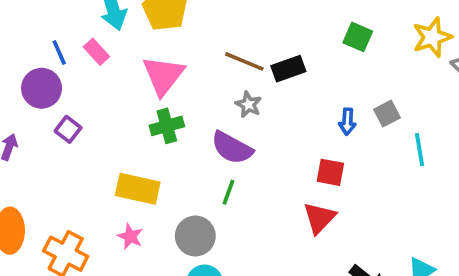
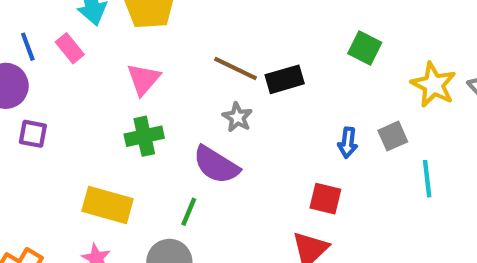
yellow star: (432, 37) -> (434, 85), moved, turned -30
pink triangle: (163, 76) -> (143, 79), size x0.7
purple square: (68, 129) -> (33, 134), turned -30
green line: (228, 192) -> (189, 212), moved

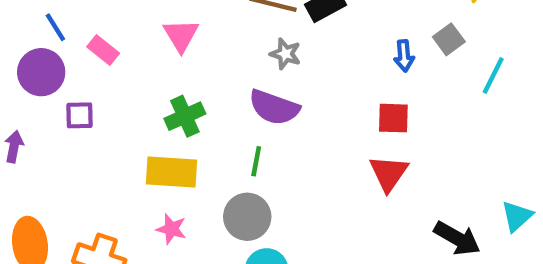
pink rectangle: (70, 48) -> (103, 50), moved
green cross: (144, 136) -> (185, 116), moved
cyan line: (427, 179) -> (493, 75), turned 45

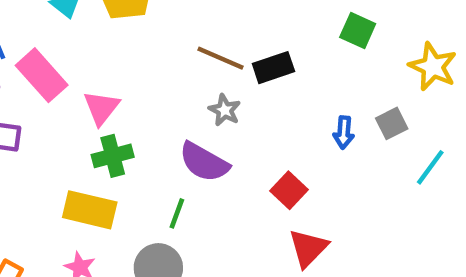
pink triangle: (181, 35) -> (101, 108), moved
pink rectangle: (103, 50) -> (42, 75), size x1.6
red square: (393, 118) -> (289, 190), moved, turned 32

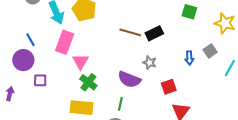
pink rectangle: (42, 75) -> (65, 42), moved, turned 70
gray star: (225, 110) -> (150, 63), moved
green cross: (113, 156) -> (88, 82), turned -30
red square: (289, 190) -> (169, 87), turned 35

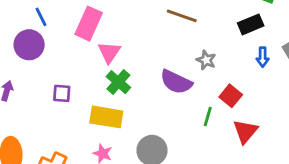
black rectangle: (154, 33) -> (251, 24), moved
purple square: (40, 80) -> (62, 93), moved
red square: (169, 87) -> (231, 96), turned -35
green line: (120, 104) -> (208, 116), moved

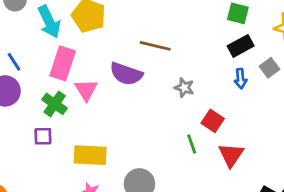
black rectangle: (251, 24) -> (241, 46), moved
green cross: (118, 82) -> (55, 104), moved
purple semicircle: (176, 82) -> (126, 74), moved
green line: (208, 116) -> (192, 144), turned -30

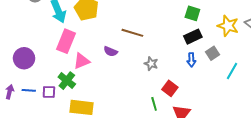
blue line: (14, 62) -> (29, 90), moved, turned -56
purple semicircle: (126, 74) -> (111, 51), size x0.6
pink triangle: (86, 90) -> (82, 61), turned 36
green cross: (55, 104) -> (67, 81), moved

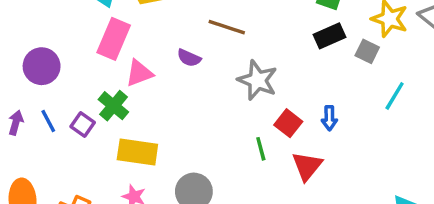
gray square: (212, 53) -> (367, 51), moved, turned -32
blue arrow: (191, 60) -> (329, 118), moved
gray star: (151, 64) -> (257, 80), size x1.6
blue line: (29, 90) -> (48, 121), turned 56
purple square: (49, 92) -> (83, 125), turned 32

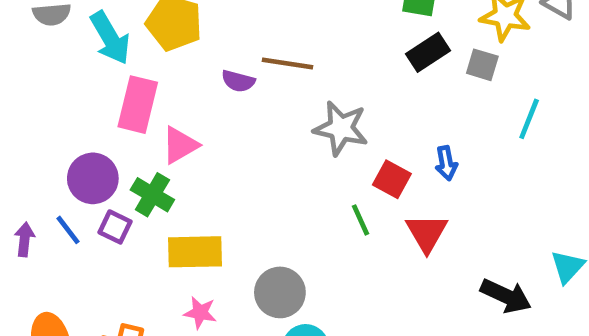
purple semicircle: (189, 58) -> (238, 81), moved
purple circle: (42, 66) -> (93, 178), moved

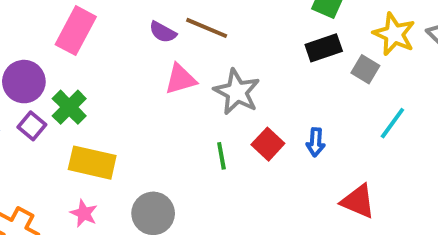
pink triangle: (180, 145) -> (180, 79), moved
green line: (361, 220) -> (221, 156), moved
red triangle: (427, 233) -> (358, 201), moved, turned -51

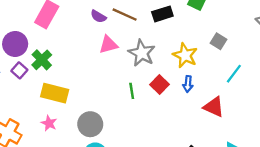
yellow star: (394, 34) -> (185, 55), moved
black rectangle: (324, 48) -> (162, 14), moved
red triangle: (358, 201) -> (214, 107), moved

